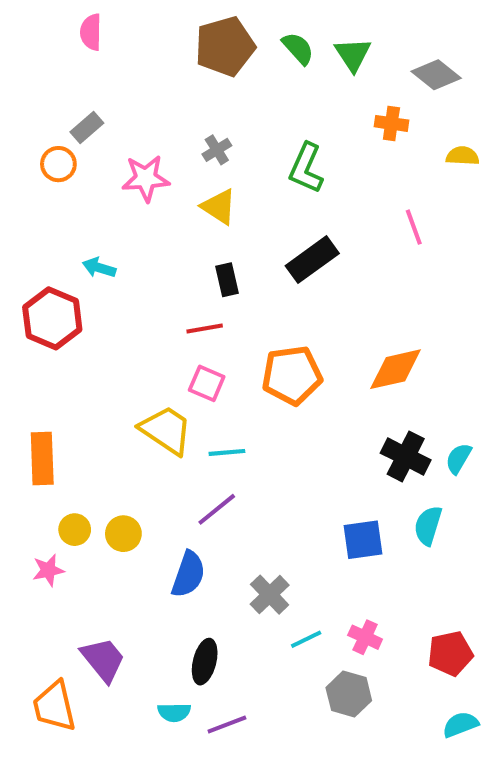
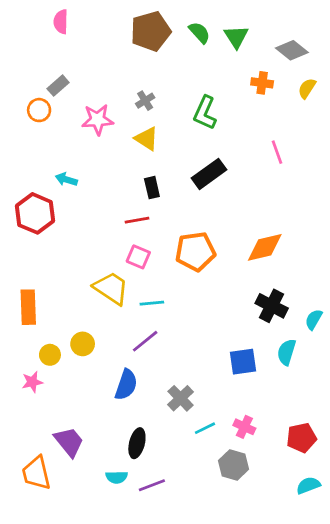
yellow semicircle: (463, 156) -> (307, 88), moved, turned -60
cyan semicircle: (458, 459) -> (314, 319), moved
yellow circle: (123, 534) -> (83, 344), moved

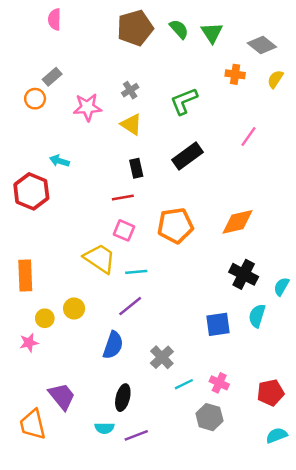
green L-shape: (205, 113) -> (184, 101), turned 44
pink line: (277, 152) -> (248, 136), turned 55

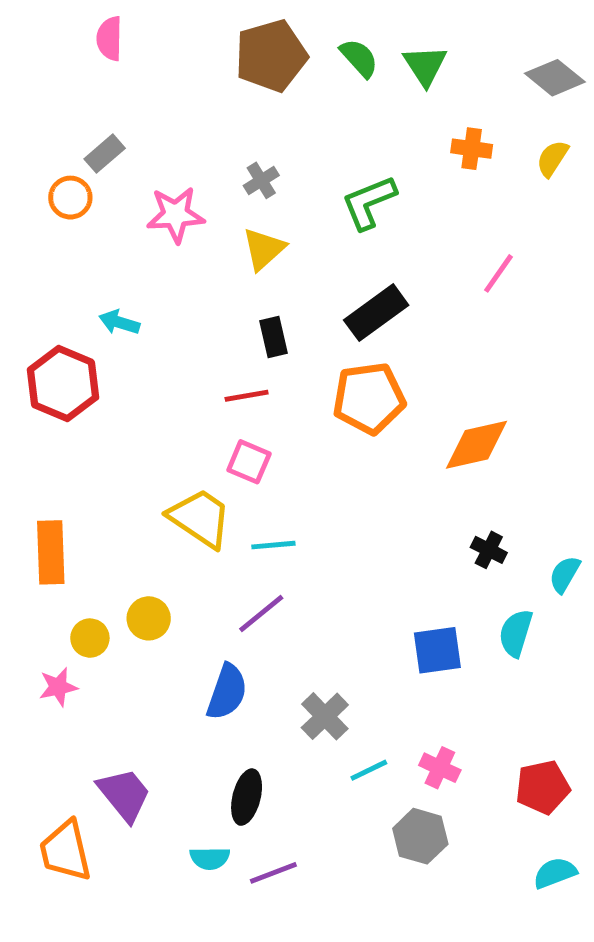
gray diamond: (262, 45) -> (555, 78), moved
yellow triangle: (131, 124) -> (264, 249), turned 45
orange pentagon: (175, 226) -> (369, 398), moved
black cross: (244, 274) -> (489, 550), size x0.6

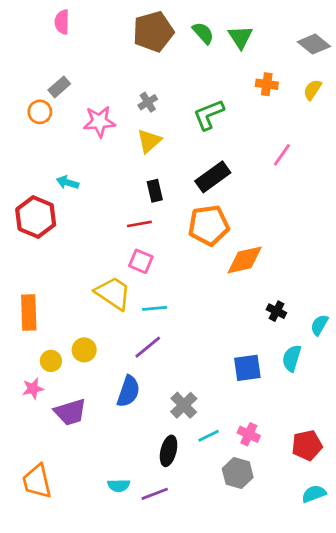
orange diamond: (477, 445) -> (245, 260), moved
purple trapezoid: (124, 795) -> (70, 412), moved, turned 112
black ellipse: (247, 797) -> (169, 451), moved

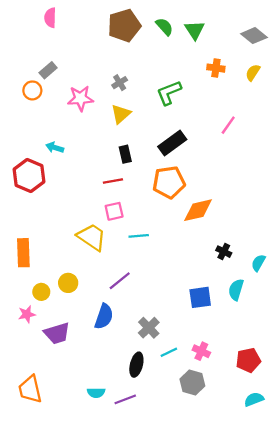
pink square: (141, 261) -> (114, 211), turned -36
cyan line: (155, 308) -> (139, 236), moved

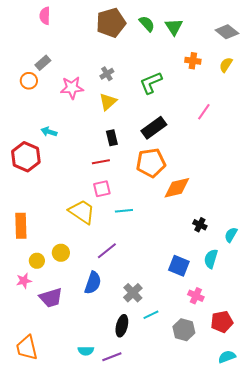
blue square: (200, 297) -> (179, 266), turned 30
pink cross: (201, 351) -> (196, 296), moved
gray hexagon: (192, 383) -> (184, 330), moved

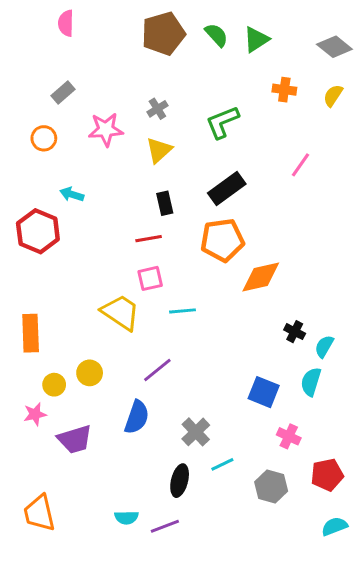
green triangle: (174, 27) -> (256, 39), turned 30
orange circle: (29, 81) -> (44, 138), moved
cyan semicircle: (231, 235) -> (324, 346), moved

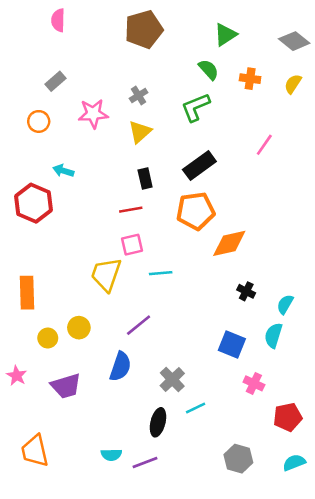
green semicircle: (216, 35) -> (209, 70), moved
yellow trapezoid: (121, 312) -> (106, 274), turned -105
black cross: (295, 332) -> (246, 291), moved
pink star: (35, 414) -> (17, 376), moved, turned -30
gray hexagon: (271, 486) -> (238, 459), moved

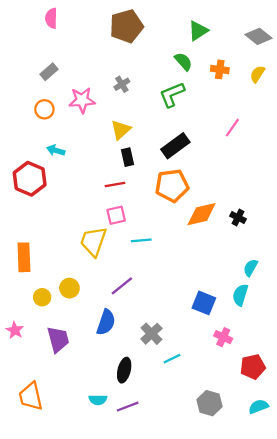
orange circle: (39, 121) -> (44, 109), moved
yellow triangle: (140, 132) -> (121, 130), moved
black cross: (246, 291) -> (238, 218), moved
purple trapezoid: (66, 386) -> (58, 339), turned -88
black ellipse: (158, 422) -> (124, 370), moved

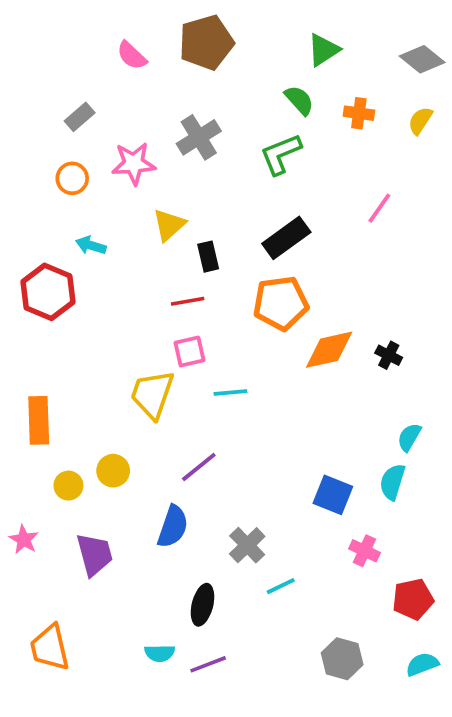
pink semicircle: (51, 18) -> (132, 55), moved, turned -48
gray cross: (122, 84) -> (199, 137), size x1.6
yellow triangle: (121, 130) -> (169, 225), moved

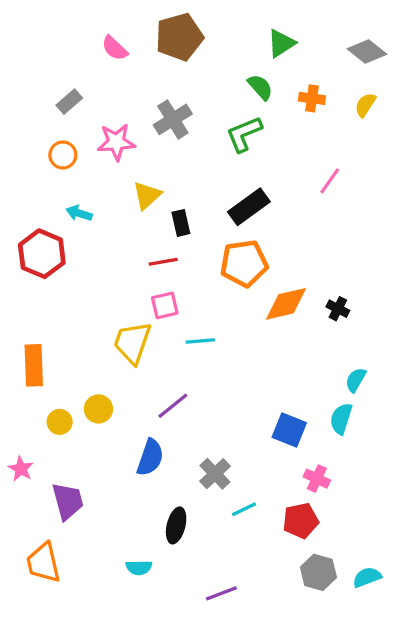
purple trapezoid: (95, 554) -> (68, 501), moved
red pentagon: (413, 599) -> (301, 521), moved
gray hexagon: (342, 659) -> (318, 572), moved
purple line: (208, 664) -> (221, 593), moved

